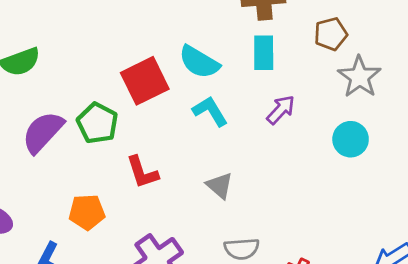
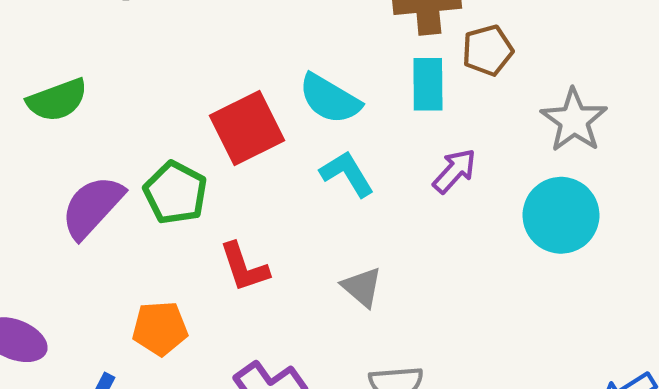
brown pentagon: (331, 34) -> (488, 50), moved
cyan circle: (351, 139) -> (561, 215), size x1.4

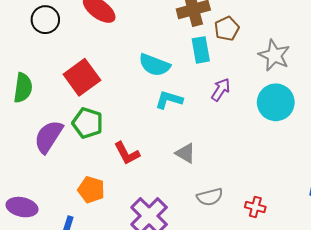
green semicircle: (57, 100) -> (23, 88), turned -52
red square: (247, 128) -> (82, 77), moved
cyan L-shape: (347, 174) -> (169, 100), turned -32
orange pentagon: (160, 328) -> (91, 190), turned 30

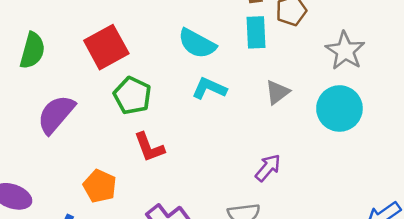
purple arrow: (221, 90) -> (268, 168), moved
green pentagon: (88, 123) -> (132, 96), moved
gray triangle: (185, 153) -> (277, 92), moved, turned 45

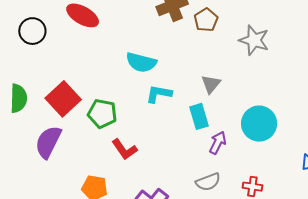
cyan rectangle: (256, 32) -> (199, 116), moved
red square: (106, 47) -> (63, 99), moved
cyan circle: (339, 108) -> (259, 124), moved

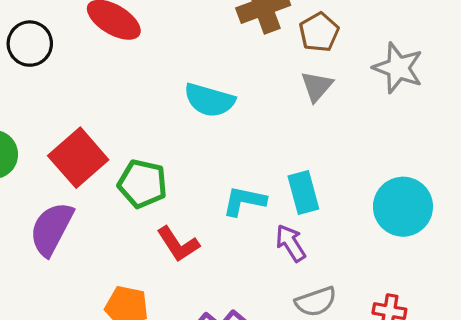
gray triangle: (211, 84) -> (317, 86), moved
cyan L-shape: (159, 94) -> (244, 201), moved
purple arrow: (218, 143) -> (291, 243), moved, turned -60

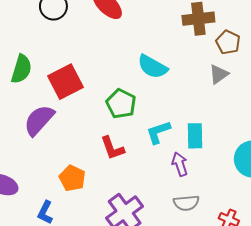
brown pentagon: (319, 32) -> (228, 42), turned -30
green pentagon: (142, 184) -> (121, 104), moved
cyan L-shape: (244, 201) -> (158, 132), turned -44

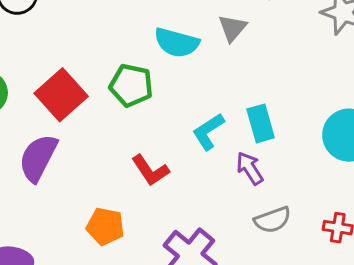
gray triangle: (219, 74) -> (232, 28), moved
green pentagon: (121, 104) -> (131, 85), moved

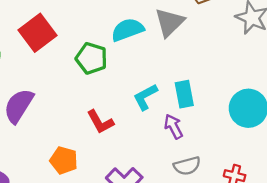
gray triangle: (232, 28) -> (169, 22), size x1.4
cyan semicircle: (177, 43) -> (128, 30), turned 140
red square: (61, 95) -> (37, 33), moved

